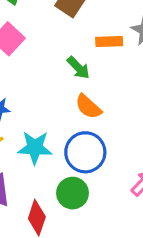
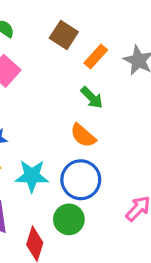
orange rectangle: (109, 42) -> (96, 56), moved, turned -45
green arrow: (78, 68) -> (92, 98), moved

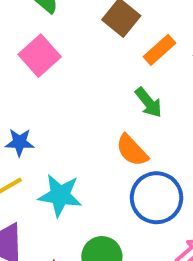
blue circle: (81, 180) -> (156, 198), moved

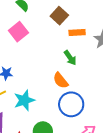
orange rectangle: (159, 50) -> (77, 32), turned 35
cyan star: (60, 195) -> (24, 100), turned -30

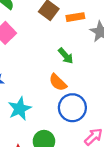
orange rectangle: (77, 32) -> (75, 17), moved

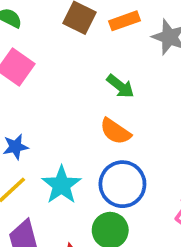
blue circle: (72, 108) -> (122, 184), moved

